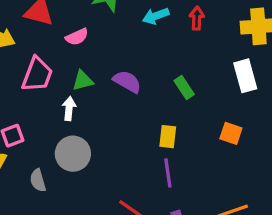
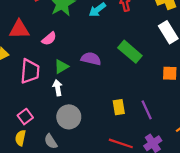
green rectangle: (184, 88) -> (130, 52), size x1.5
yellow rectangle: (168, 137) -> (119, 107), moved
purple line: (168, 173) -> (147, 110), moved

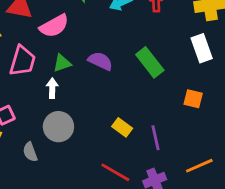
pink semicircle: (49, 39) -> (54, 26), size x1.5
yellow rectangle: (119, 107) -> (122, 127), turned -56

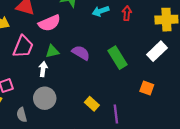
white rectangle: (202, 48) -> (157, 51), turned 60

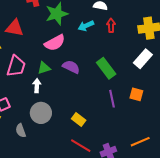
pink semicircle: (49, 23) -> (55, 43), moved
yellow rectangle: (92, 104) -> (79, 119), moved
purple line: (116, 114) -> (112, 99), moved

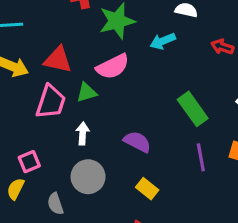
red arrow: (111, 25) -> (222, 47), moved, turned -72
red triangle: (15, 28) -> (58, 60), moved
purple semicircle: (71, 67) -> (137, 142), moved
green triangle: (44, 68) -> (86, 93), moved

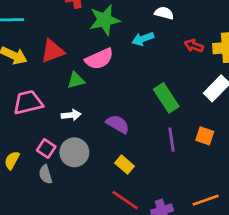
red triangle: (58, 60) -> (53, 51), turned -35
pink trapezoid: (51, 102) -> (28, 102), moved, turned -124
white arrow: (83, 133) -> (71, 115), turned 78
pink square: (29, 162) -> (46, 149), moved, turned -36

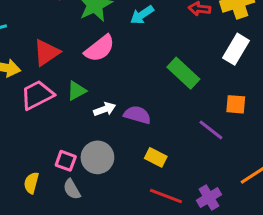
green triangle: (76, 80) -> (77, 91), moved
pink trapezoid: (28, 102) -> (37, 95), moved
white arrow: (71, 115) -> (105, 109), moved
purple line: (172, 140) -> (211, 130), moved, turned -30

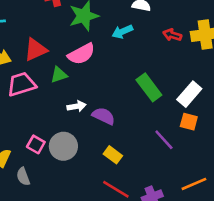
white rectangle: (236, 49) -> (189, 94), moved
green triangle: (77, 91) -> (59, 75), moved
gray semicircle: (72, 189) -> (23, 177), moved

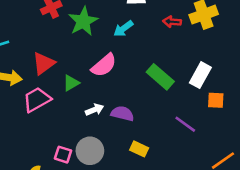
pink semicircle: (81, 54) -> (104, 65), moved
orange square: (189, 122) -> (216, 100), moved

